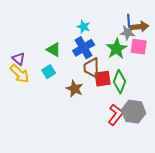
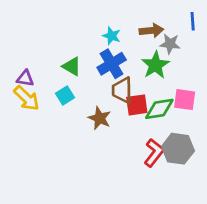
blue line: (129, 21) -> (193, 21), moved
brown arrow: (140, 27) -> (151, 31), moved
pink square: (139, 47) -> (185, 100), moved
purple triangle: (19, 59) -> (25, 78), turned -32
green diamond: (120, 82) -> (159, 109), turned 60

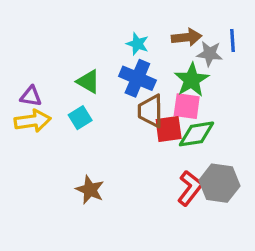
blue line: (193, 21) -> (233, 41), moved
blue cross: (112, 64) -> (137, 78), turned -36
yellow arrow: (27, 98) -> (33, 121), turned -52
pink square: (185, 100) -> (187, 106), moved
brown star: (100, 118) -> (90, 190), moved

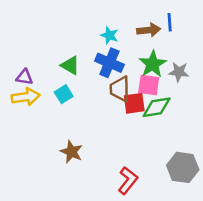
blue line: (233, 41) -> (170, 22), moved
gray star: (210, 54) -> (179, 72), moved
gray hexagon: (219, 183) -> (183, 167), moved
red L-shape: (190, 188) -> (128, 181), moved

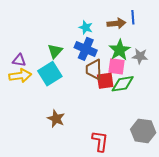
green triangle: (70, 65) -> (55, 51), turned 42
cyan square: (64, 94) -> (50, 74), size x1.6
red L-shape: (128, 181) -> (100, 141), turned -30

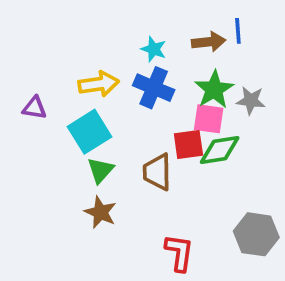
green triangle: (55, 51) -> (100, 170), moved
brown trapezoid: (94, 69) -> (157, 172), moved
yellow arrow: (20, 76) -> (99, 84), moved

